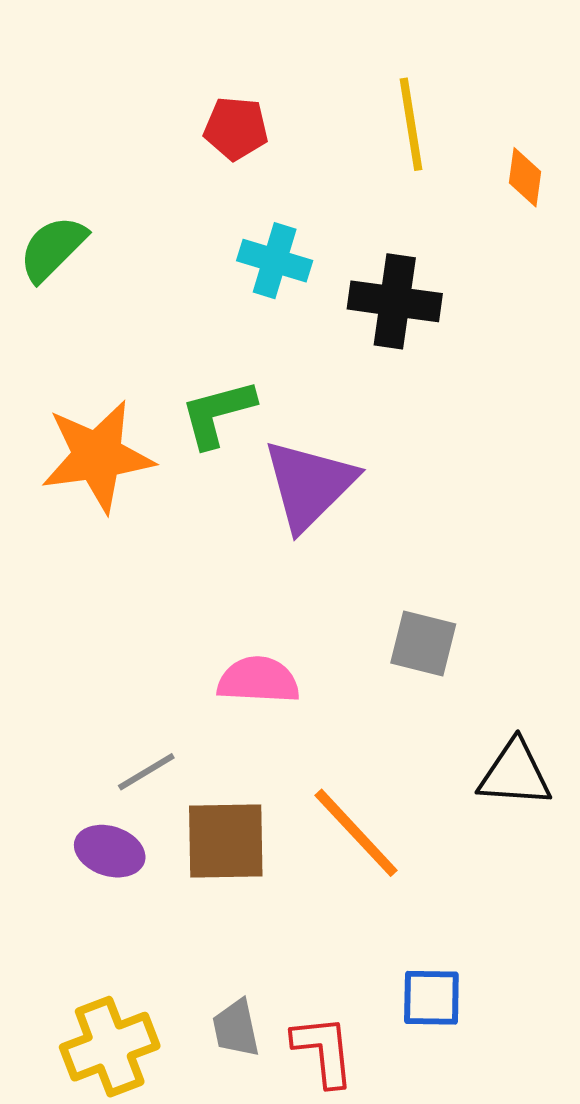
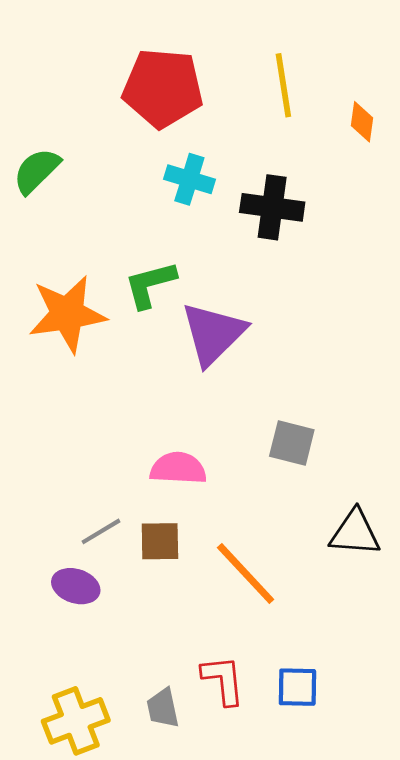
red pentagon: (236, 128) -> (163, 88), size x1.8
brown square: (226, 841) -> (160, 541), moved, size x0.7
red L-shape: (323, 1051) -> (223, 680), moved

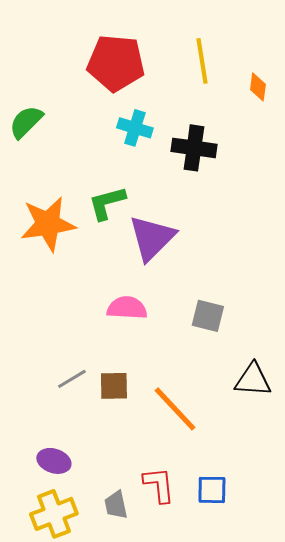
pink semicircle: (178, 468) -> (127, 308), moved
purple ellipse: (76, 586) -> (54, 461), moved

